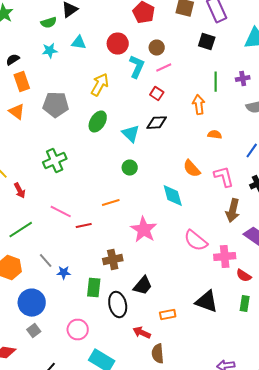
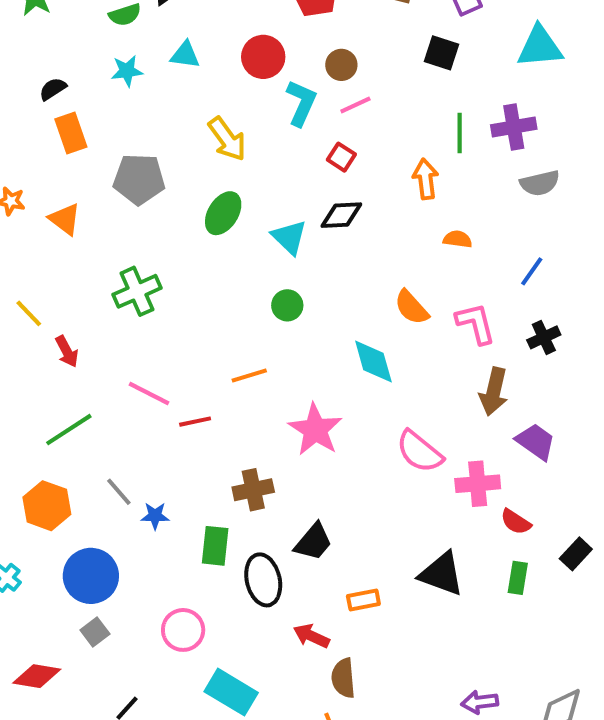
purple cross: (243, 79) -> (514, 127), size x1.5
yellow arrow: (100, 85) -> (227, 139), turned 115
orange triangle: (17, 112) -> (65, 219), moved

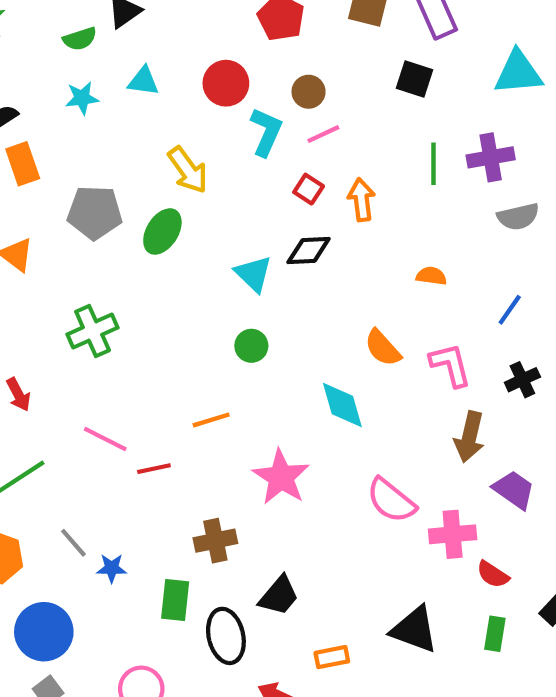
orange arrow: (426, 179) -> (361, 200), moved
green ellipse: (223, 213) -> (162, 231), moved

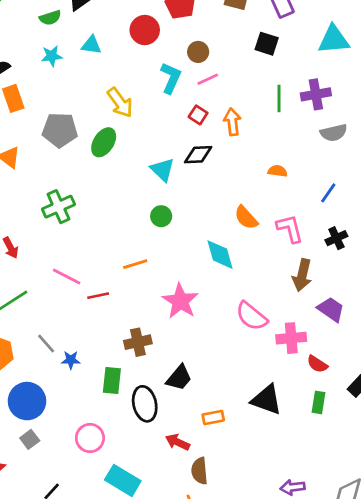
red circle: (226, 83) -> (145, 30), moved

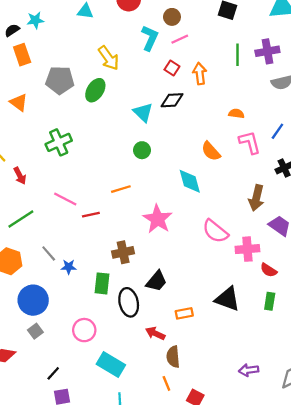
cyan star: (52, 56) -> (35, 20), moved
pink L-shape: (290, 229) -> (250, 142), moved

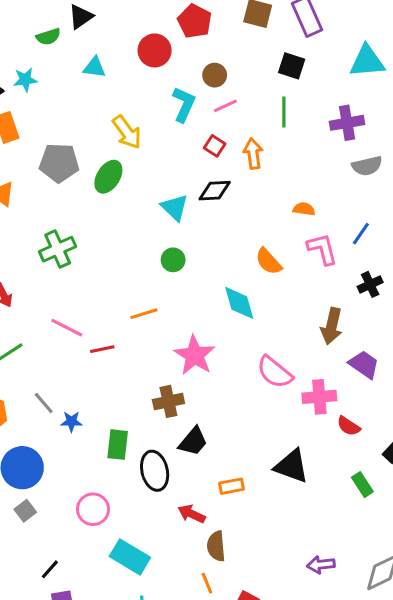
green line: (237, 55) -> (284, 112), moved
brown cross: (123, 252) -> (168, 401), moved
green rectangle: (270, 301) -> (362, 485), moved, turned -42

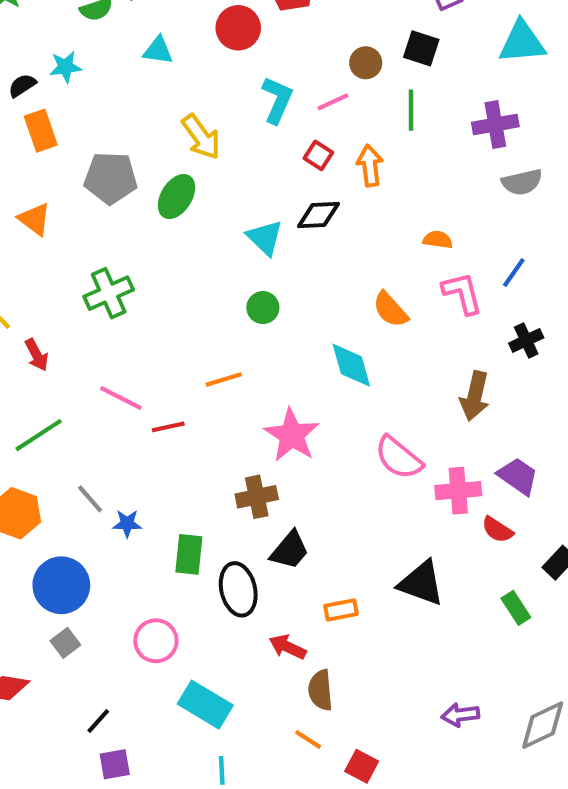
brown circle: (215, 75) -> (366, 63), moved
purple trapezoid: (364, 365) -> (518, 476), moved
orange line: (207, 583) -> (308, 740), turned -35

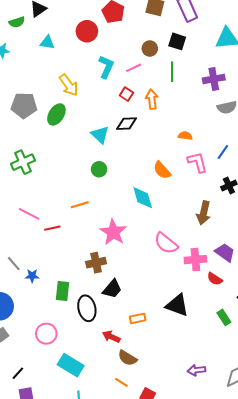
brown semicircle: (320, 690) -> (127, 358), turned -54

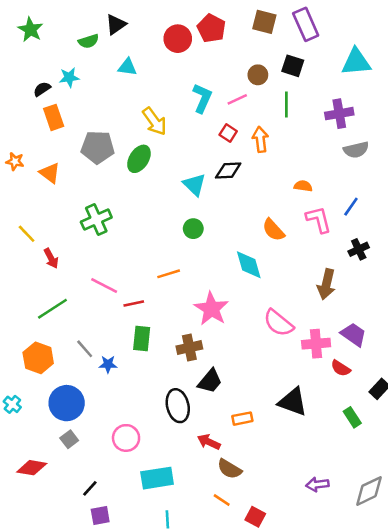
red circle: (87, 31) -> (178, 39), moved
green rectangle: (63, 291) -> (142, 338), moved
cyan rectangle: (71, 365) -> (157, 478), turned -40

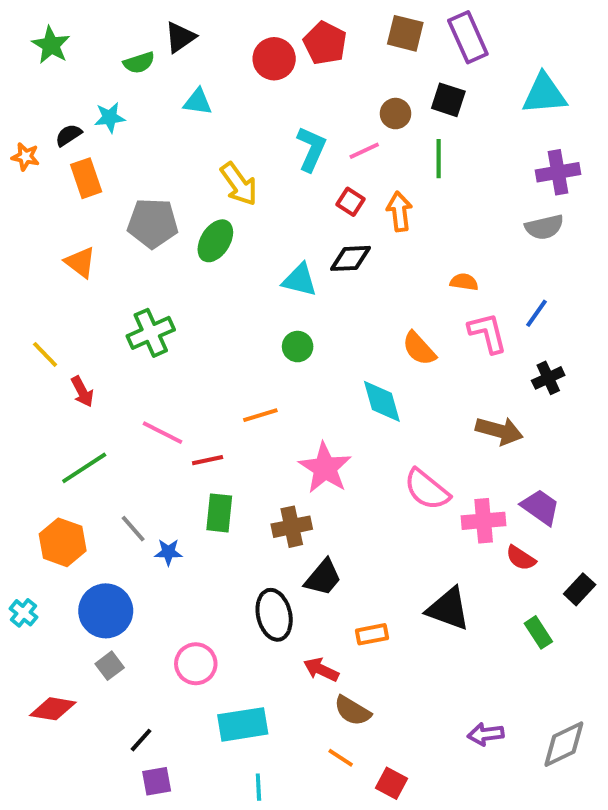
purple cross: (339, 114) -> (558, 172), moved
orange star: (15, 161) -> (25, 157), moved
cyan triangle: (195, 185) -> (300, 280), turned -30
brown arrow: (326, 284) -> (499, 431), turned -88

